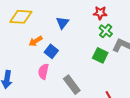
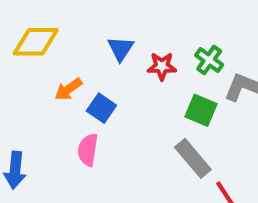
red star: (100, 13) -> (162, 66), moved
gray rectangle: (72, 85) -> (193, 158), moved

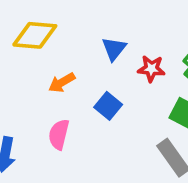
blue square: (101, 108) -> (108, 106), moved
pink semicircle: (88, 150) -> (59, 134), moved

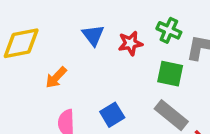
blue square: (108, 106) -> (112, 115), moved, turned 35

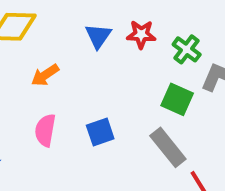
red star: (130, 43) -> (141, 34), moved

